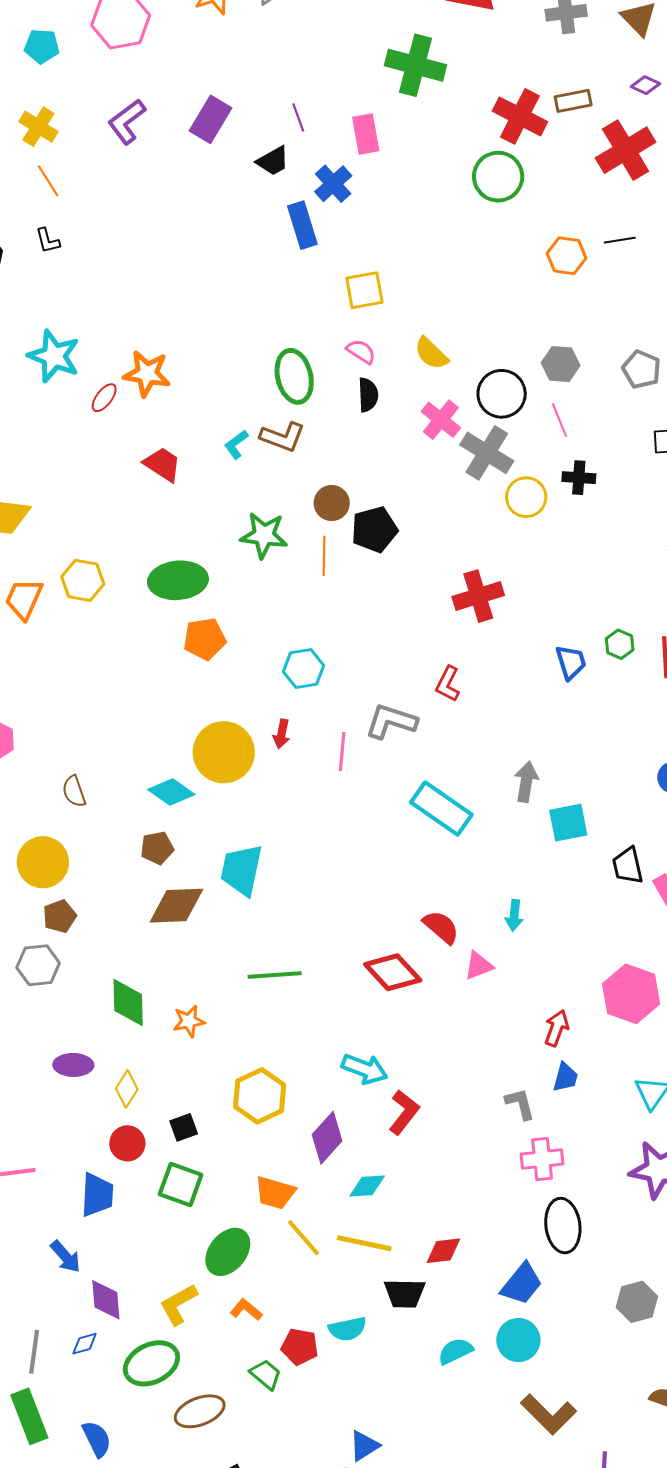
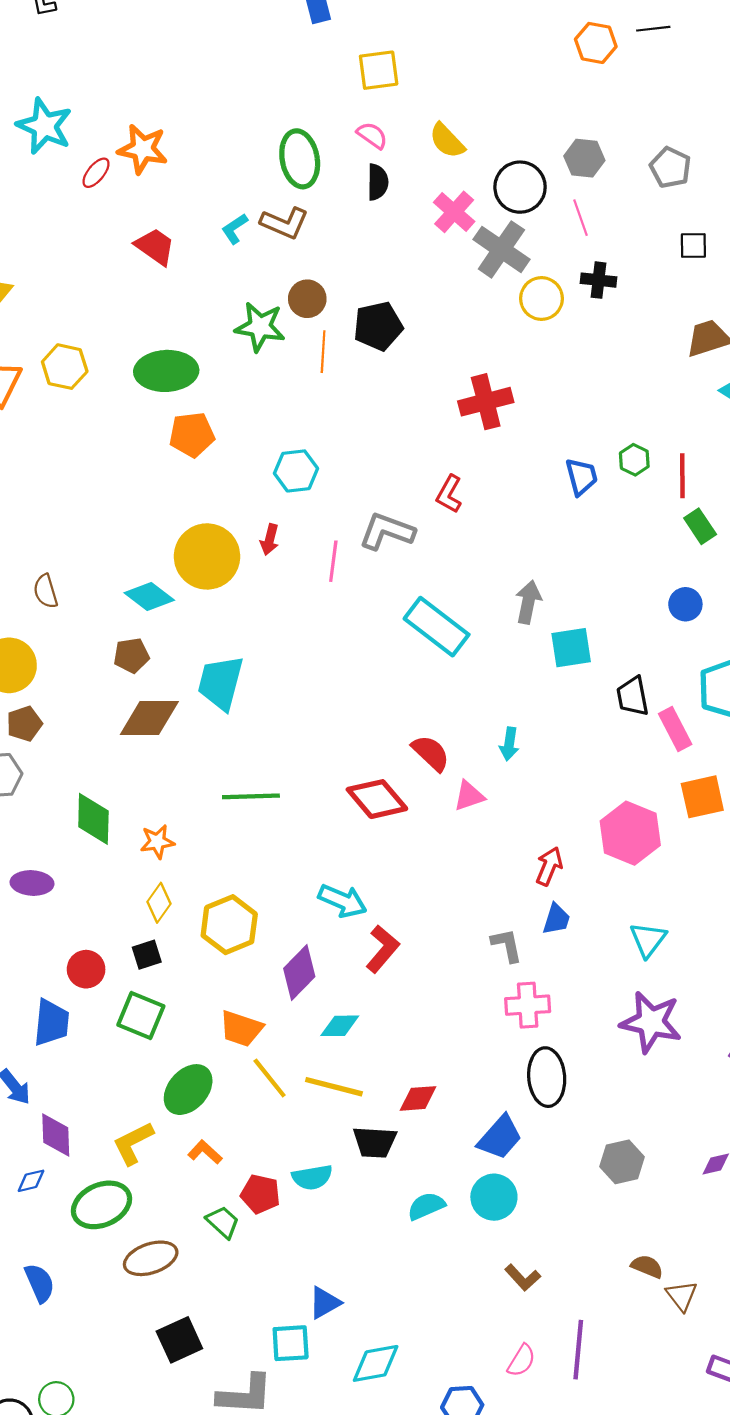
brown circle: (332, 503) -> (307, 299), moved
yellow diamond: (127, 1089) -> (159, 903), moved
brown L-shape: (549, 1414) -> (523, 1278), size x0.6

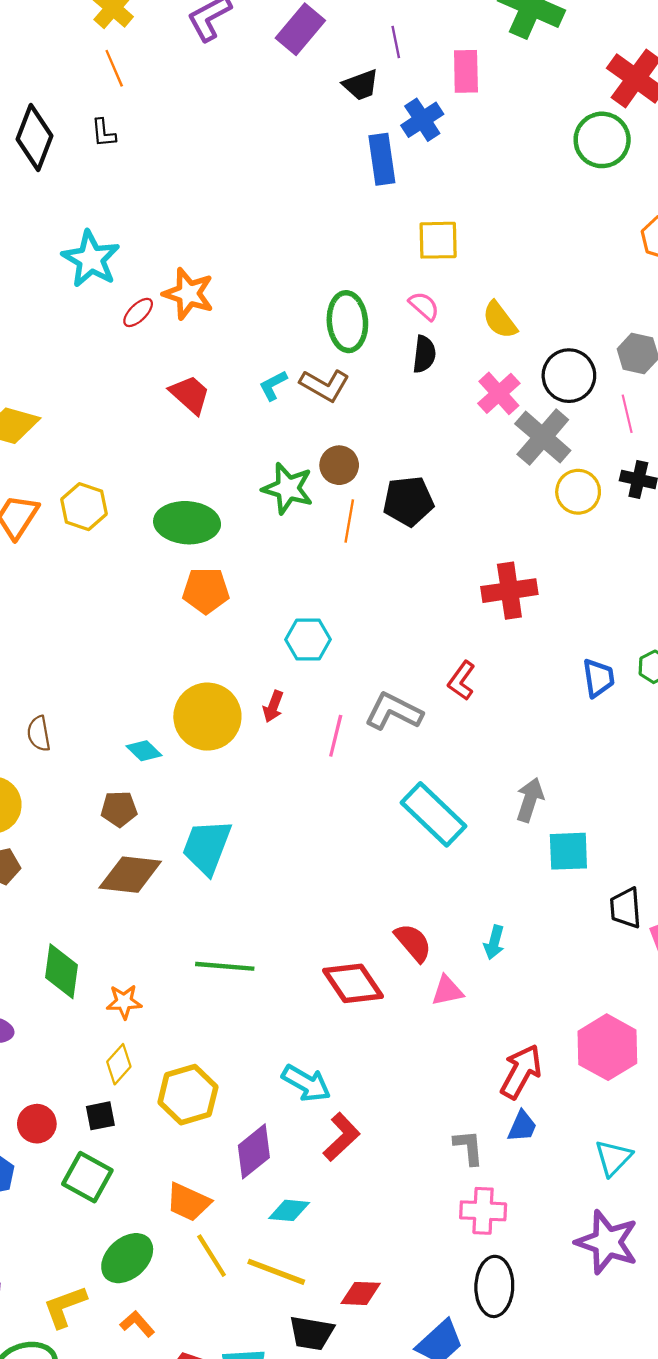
cyan diamond: (149, 596) -> (144, 751), size x0.7
red arrow: (549, 866) -> (521, 1072), size x1.4

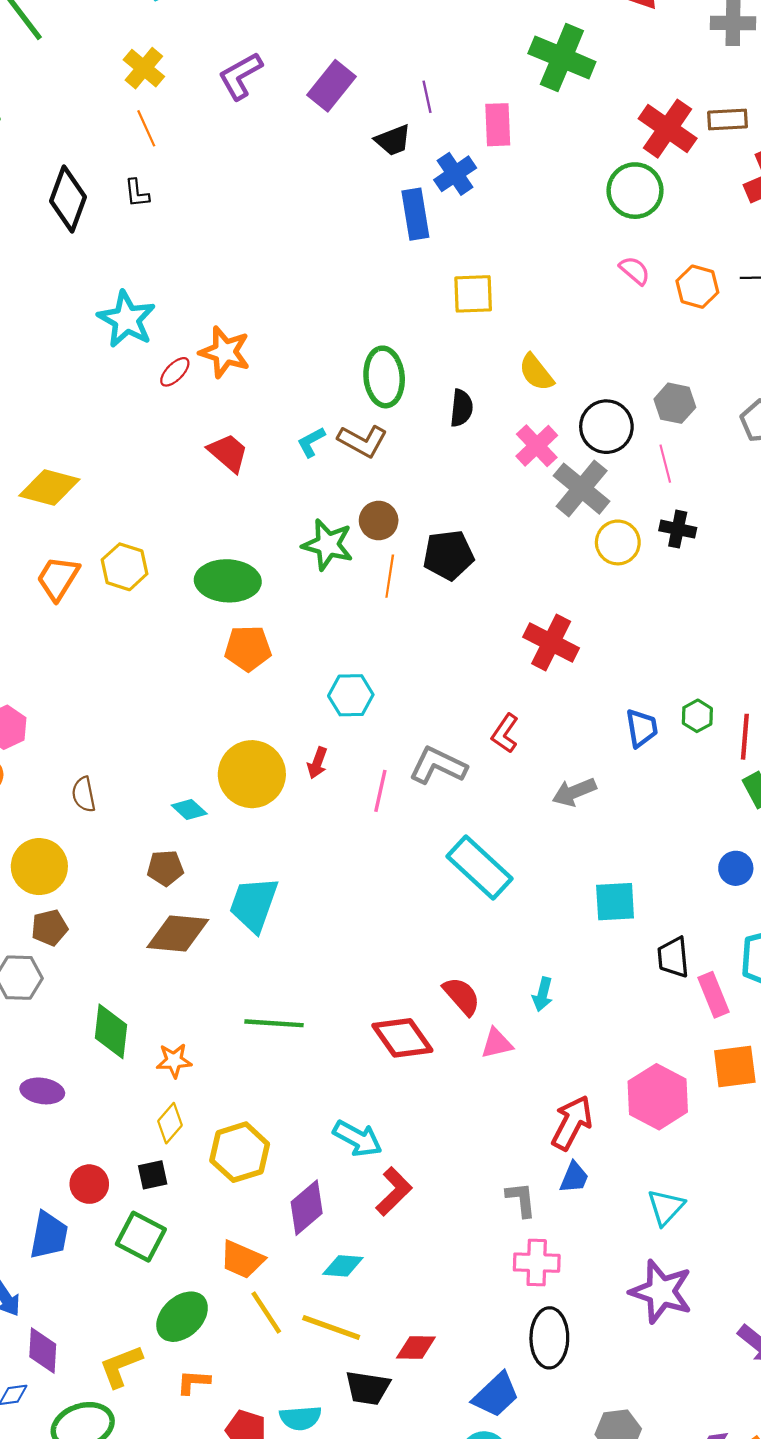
pink semicircle: (424, 306) -> (635, 271), moved
red cross: (509, 591) -> (551, 643), turned 36
gray arrow: (530, 800) -> (574, 792), moved, turned -129
orange L-shape: (137, 1324) -> (193, 1382), turned -44

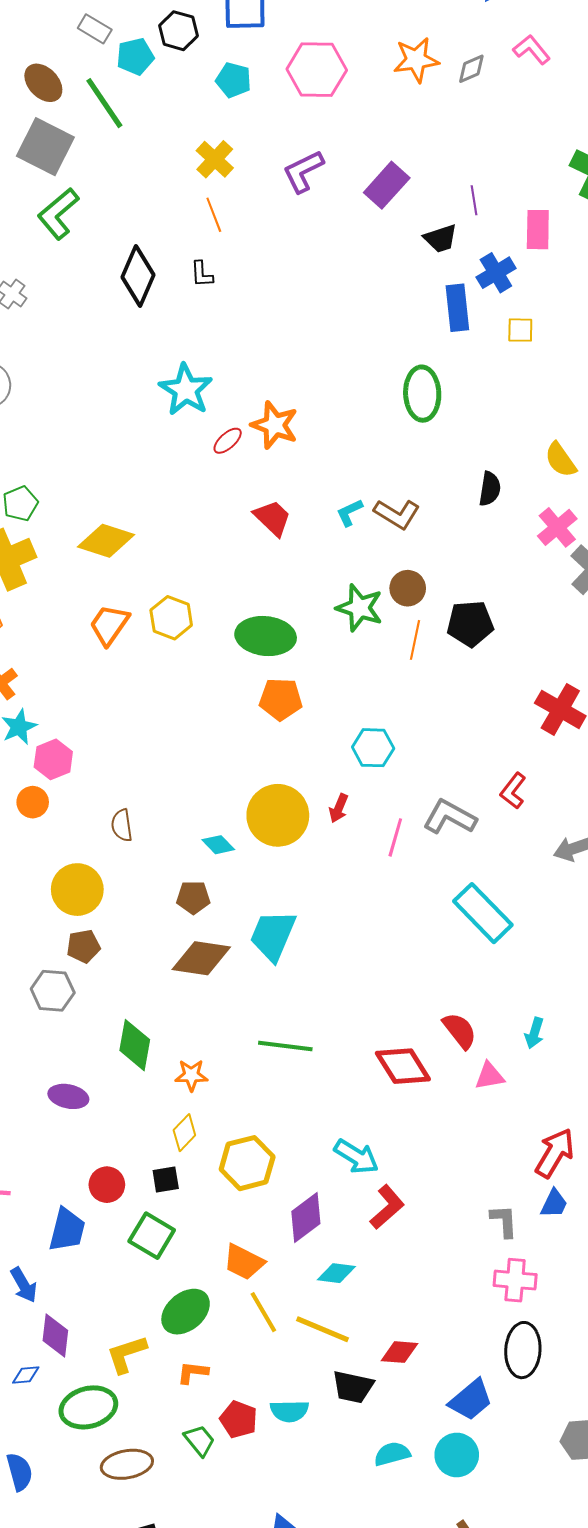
yellow square: (473, 294) -> (520, 330), moved, size x0.7
green ellipse: (384, 377) -> (422, 394), moved

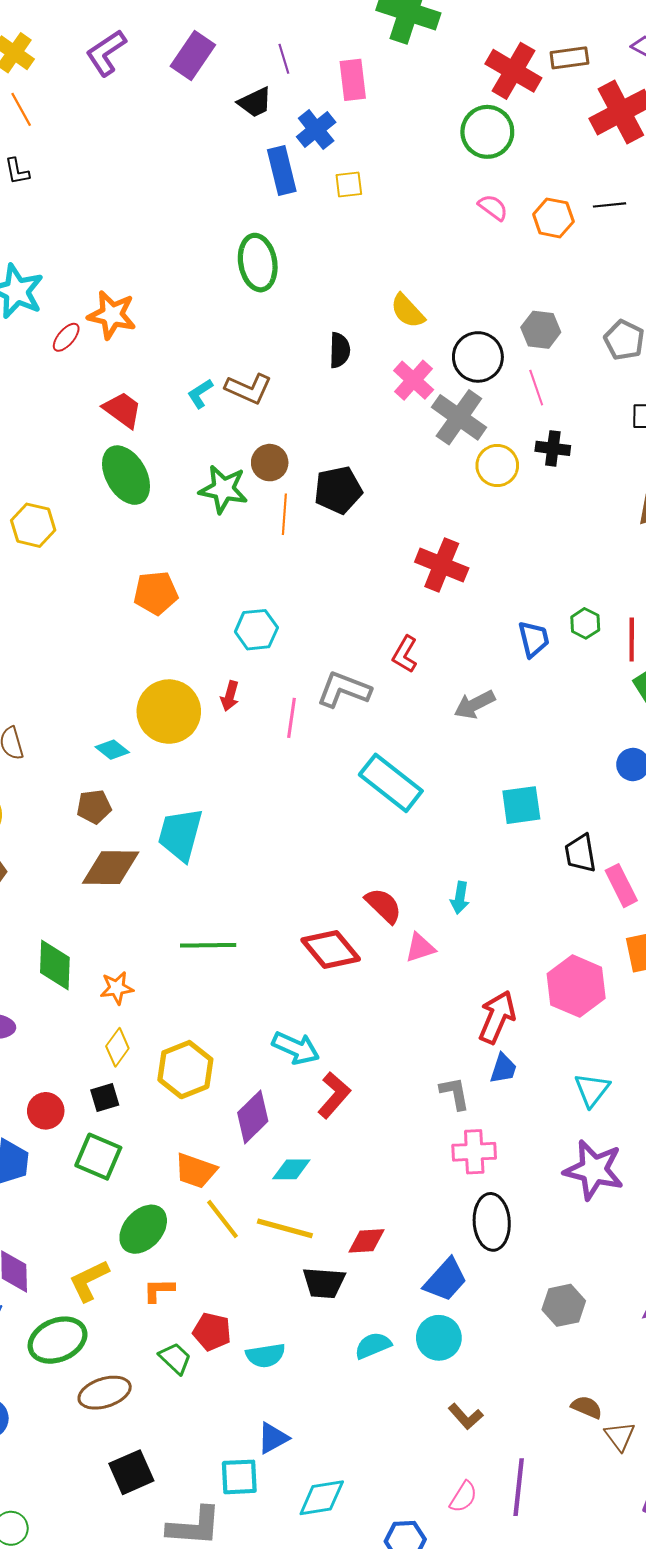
green ellipse: (266, 636) -> (126, 475), moved, turned 62
cyan semicircle: (289, 1411) -> (265, 1355), moved

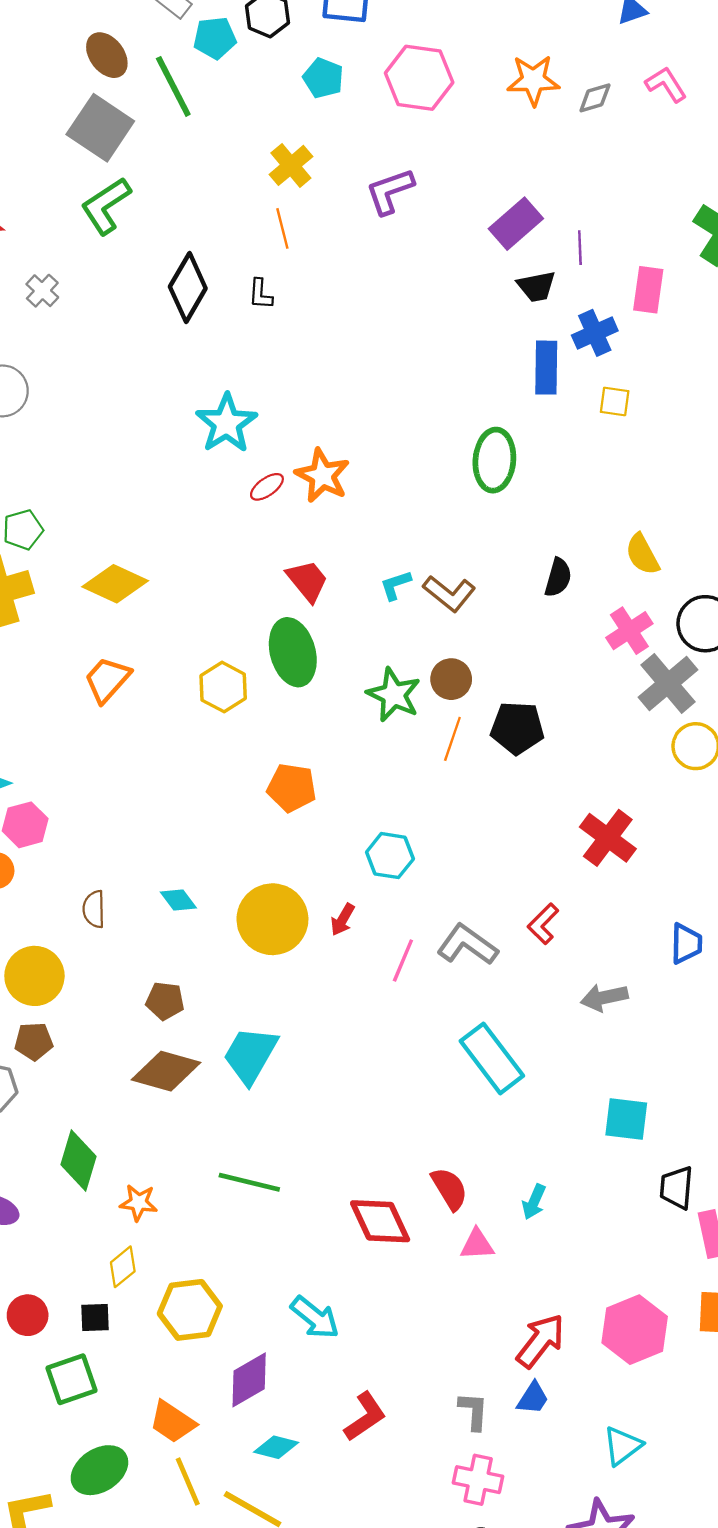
purple rectangle: (193, 55) -> (516, 224), moved
yellow hexagon: (33, 525) -> (223, 687), moved
cyan diamond: (112, 750) -> (178, 900), moved
red L-shape: (334, 1095) -> (365, 1417), moved
green square: (98, 1157) -> (71, 1379), turned 33

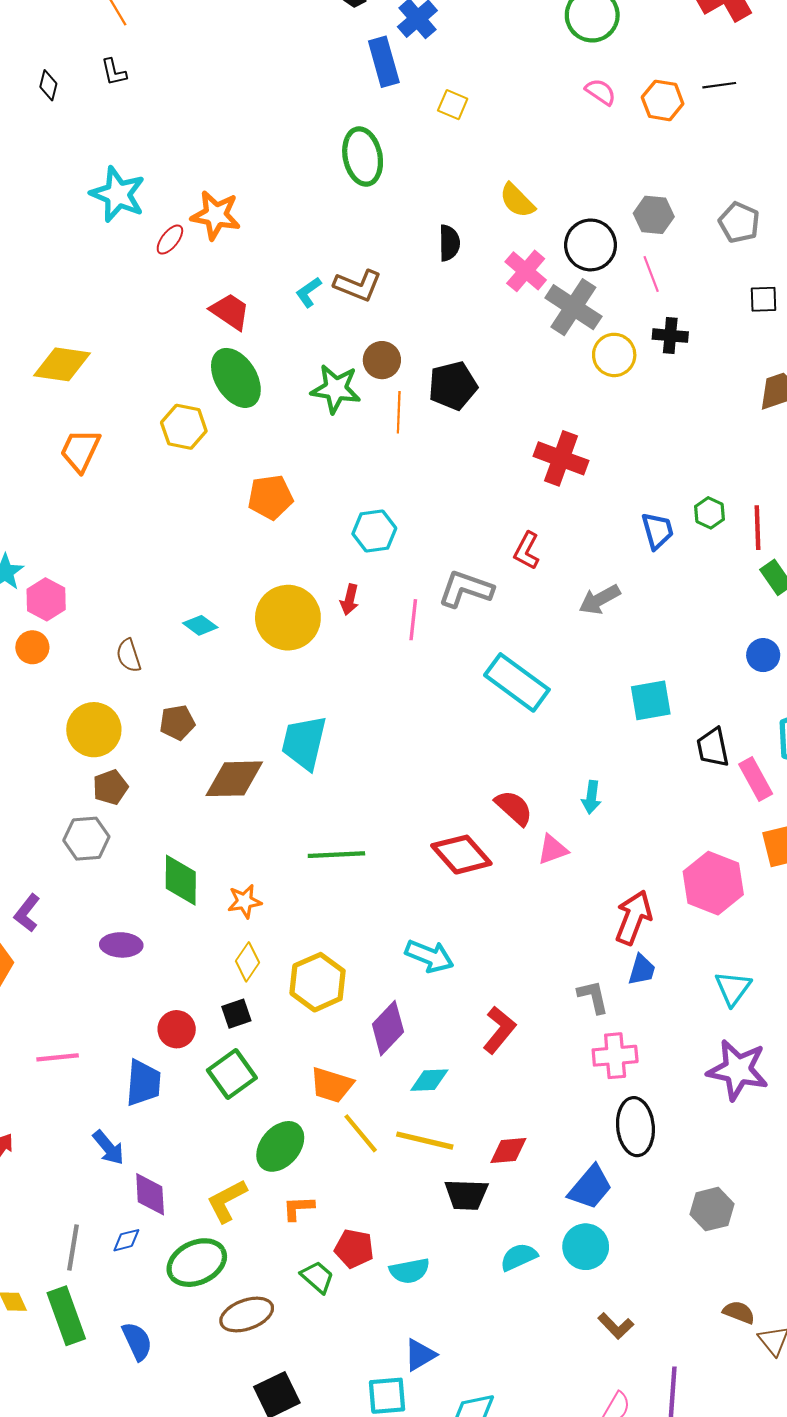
black diamond: (188, 287) -> (48, 85), size x0.5
yellow square: (615, 401) -> (453, 105), moved, turned 32
brown pentagon: (165, 1001) -> (177, 723), moved

